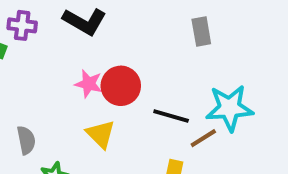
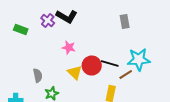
purple cross: (22, 25) -> (48, 20), moved, turned 32
red circle: (121, 86) -> (92, 66), moved

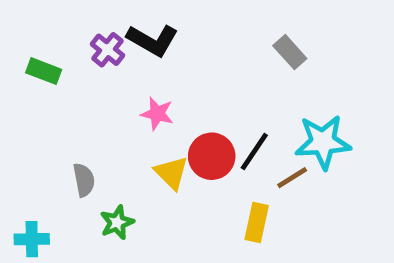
gray rectangle: (125, 22) -> (290, 52), turned -32
black line: (110, 64) -> (254, 152), turned -72

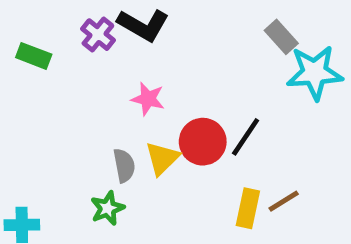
cyan star: (323, 142) -> (315, 73), moved
yellow triangle: (171, 173) -> (162, 158), turned 30
brown line: (292, 178) -> (284, 201), moved
gray semicircle: (84, 180) -> (124, 165), moved

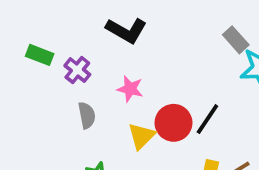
purple cross: (98, 35) -> (77, 70), moved
gray semicircle: (124, 165) -> (87, 115), moved

